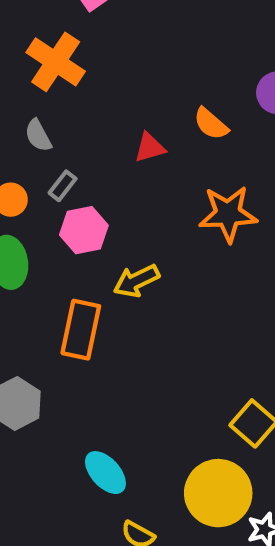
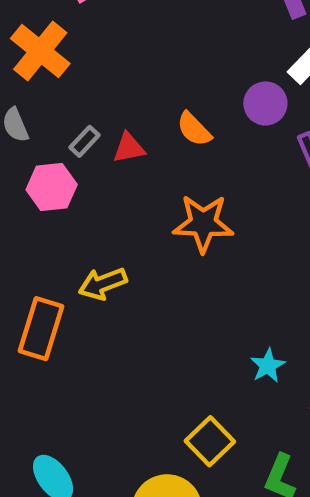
gray rectangle: (63, 186) -> (84, 141), moved
pink hexagon: (84, 230) -> (52, 187), moved

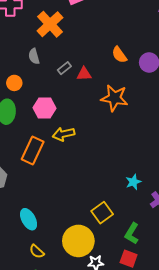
orange semicircle: (194, 129) -> (119, 55), moved
pink hexagon: (52, 187) -> (45, 108), moved
orange star: (203, 223) -> (114, 98), moved

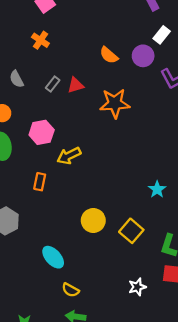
orange cross: (50, 24) -> (40, 40), moved, size x0.6
orange rectangle: (33, 151) -> (40, 182), size x0.6
yellow circle: (78, 241) -> (93, 220), moved, size x0.7

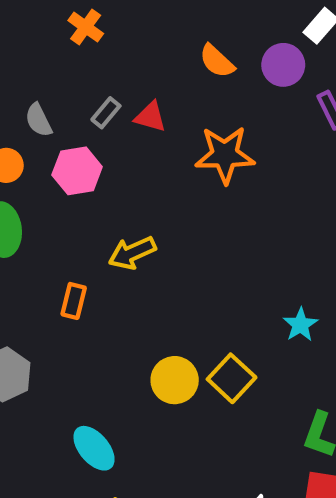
gray semicircle: (17, 79) -> (39, 120), moved
red triangle: (76, 85) -> (150, 117), turned 30
pink hexagon: (42, 132) -> (77, 171), moved
yellow square: (131, 231) -> (232, 378), moved

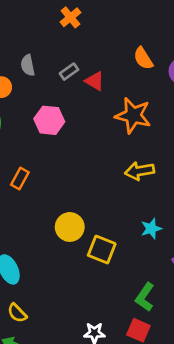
pink hexagon: (77, 171) -> (49, 120), moved
yellow arrow: (132, 253) -> (140, 171), moved
yellow square: (232, 378) -> (102, 250), turned -36
yellow circle: (175, 380) -> (70, 227), moved

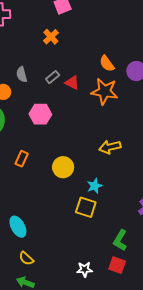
orange star: (133, 115) -> (105, 91), moved
yellow circle: (70, 227) -> (63, 167), moved
cyan star: (151, 229) -> (95, 186), moved

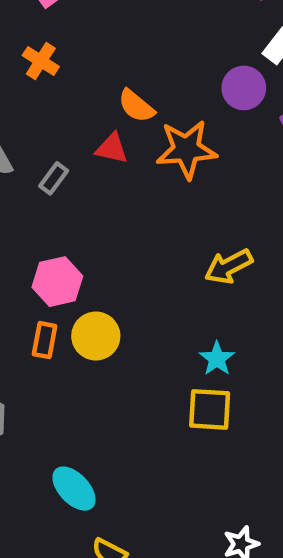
orange semicircle: (107, 64) -> (136, 106), moved
gray rectangle: (53, 77) -> (54, 178), moved
pink hexagon: (40, 114) -> (57, 282), moved
yellow circle: (63, 167) -> (96, 336), moved

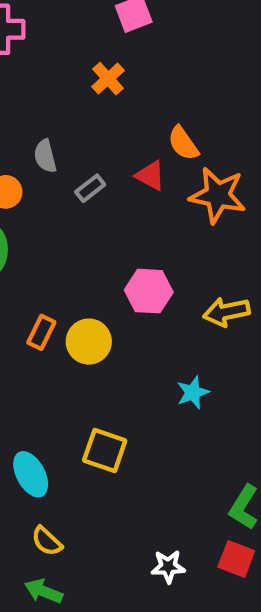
pink hexagon: (57, 282) -> (149, 291), moved
yellow square: (210, 409) -> (105, 450), moved

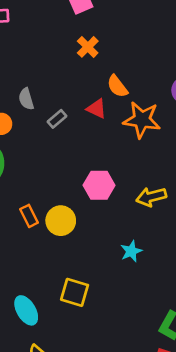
orange cross: (108, 79) -> (88, 47), moved
orange rectangle: (41, 332) -> (29, 216), turned -50

